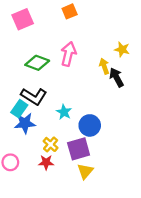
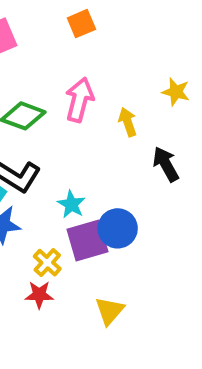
yellow arrow: (104, 66) -> (128, 122), moved
black arrow: (117, 77) -> (166, 164), moved
purple square: (79, 149) -> (87, 240), moved

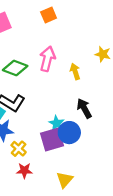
black arrow: (166, 164) -> (84, 108), moved
cyan star: (71, 204) -> (57, 123), moved
yellow cross: (47, 263) -> (19, 149), moved

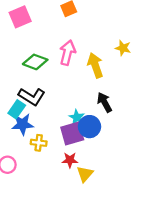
yellow arrow: (75, 71) -> (95, 65), size x1.5
yellow cross: (19, 149) -> (39, 143), turned -35
red star: (24, 171) -> (70, 160), moved

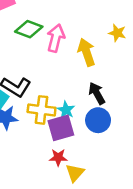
green diamond: (35, 62) -> (29, 29), moved
blue circle: (89, 127) -> (98, 120), moved
yellow cross: (39, 143) -> (42, 110), moved, size x1.5

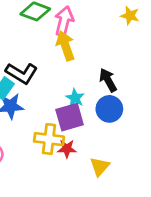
yellow arrow: (86, 52) -> (65, 46), moved
yellow cross: (42, 110) -> (49, 139), moved
yellow triangle: (75, 173) -> (100, 167), moved

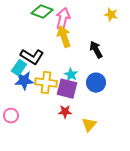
black arrow: (108, 80) -> (96, 50), moved
purple square: (70, 117) -> (67, 89), turned 30
yellow cross: (49, 139) -> (46, 83), moved

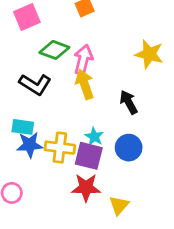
yellow star: (111, 15) -> (149, 54), size x1.5
black L-shape: (32, 57) -> (35, 84), moved
cyan rectangle: (19, 68) -> (23, 127), turned 63
red star: (65, 112) -> (86, 187), size x1.5

